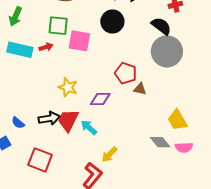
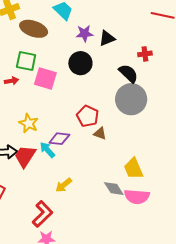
cyan arrow: (89, 127) -> (47, 150), moved
pink semicircle: (184, 147) -> (137, 197), size x1.4
yellow arrow: (109, 155) -> (64, 185), moved

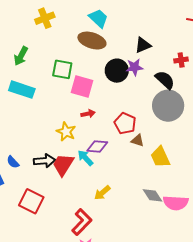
brown ellipse: (34, 29) -> (92, 41), moved
purple star: (85, 33) -> (134, 67), moved
red arrow: (12, 81) -> (88, 114), moved
yellow trapezoid: (133, 169) -> (160, 157), moved

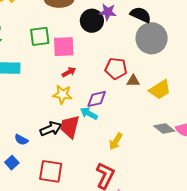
purple star: (134, 67) -> (108, 12), turned 30
red arrow: (88, 114) -> (69, 72), moved
yellow trapezoid: (160, 157) -> (160, 90), turned -80

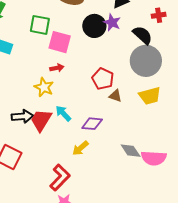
yellow trapezoid: (160, 90) -> (150, 96), moved
purple diamond: (97, 99) -> (92, 124), moved

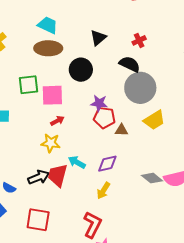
purple star: (112, 23) -> (99, 103), moved

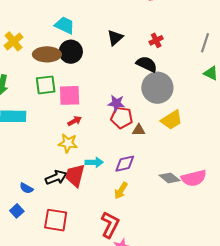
brown ellipse: (48, 48) -> (47, 54), moved
black circle: (81, 70) -> (71, 52), moved
cyan arrow: (77, 162) -> (94, 162), turned 150

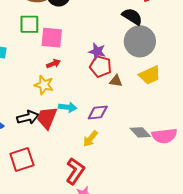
red square: (56, 220) -> (22, 159), turned -35

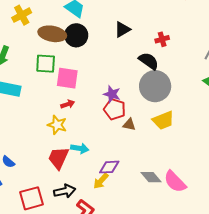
purple diamond: (98, 112) -> (109, 167), moved
black arrow: (28, 117) -> (65, 191), moved
pink semicircle: (164, 136) -> (175, 182), turned 50

